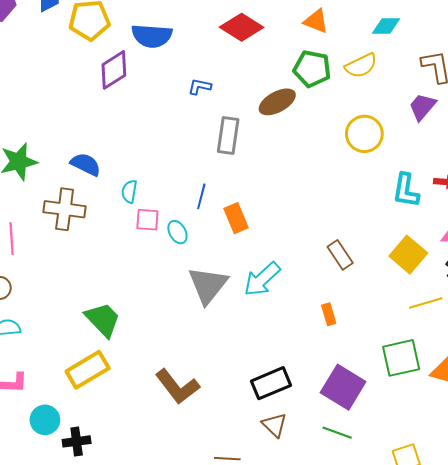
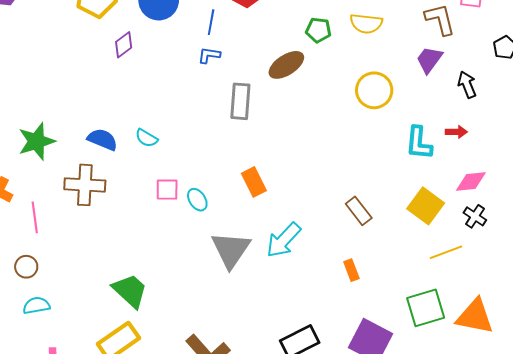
yellow semicircle: (361, 66) -> (366, 24), turned 36
green pentagon: (312, 69) -> (318, 30), size x0.7
purple diamond: (114, 70) -> (124, 45), size x0.7
cyan semicircle: (129, 191) -> (146, 138), moved, turned -65
blue line: (201, 196) -> (211, 22), moved

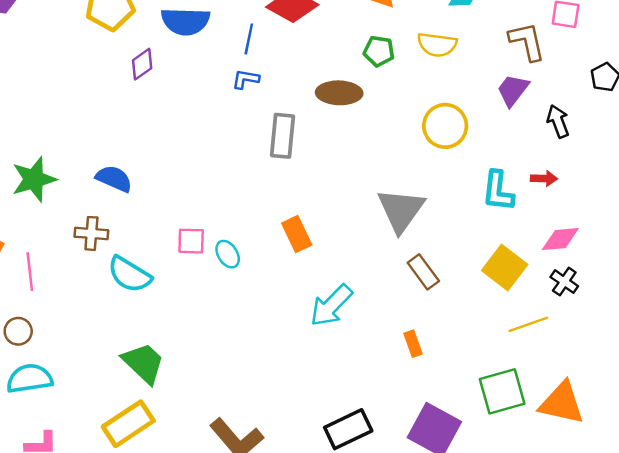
brown ellipse: (286, 65) -> (339, 93), turned 33
cyan semicircle: (146, 138) -> (129, 274), moved, size x1.6
brown cross: (85, 185) -> (91, 233), size x0.7
gray triangle: (231, 250) -> (401, 210), moved
cyan semicircle: (36, 305) -> (30, 379), size x1.4

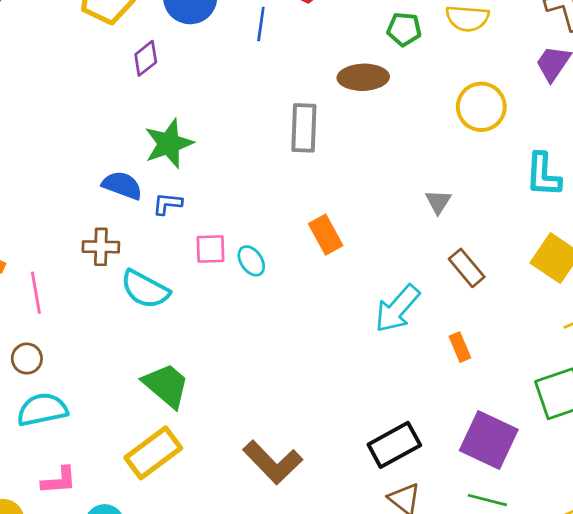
blue L-shape: (246, 79) -> (167, 204), moved
green star: (34, 179) -> (169, 144), moved
gray triangle: (401, 210) -> (438, 202), size x0.5
cyan arrow: (331, 305) -> (397, 309), moved

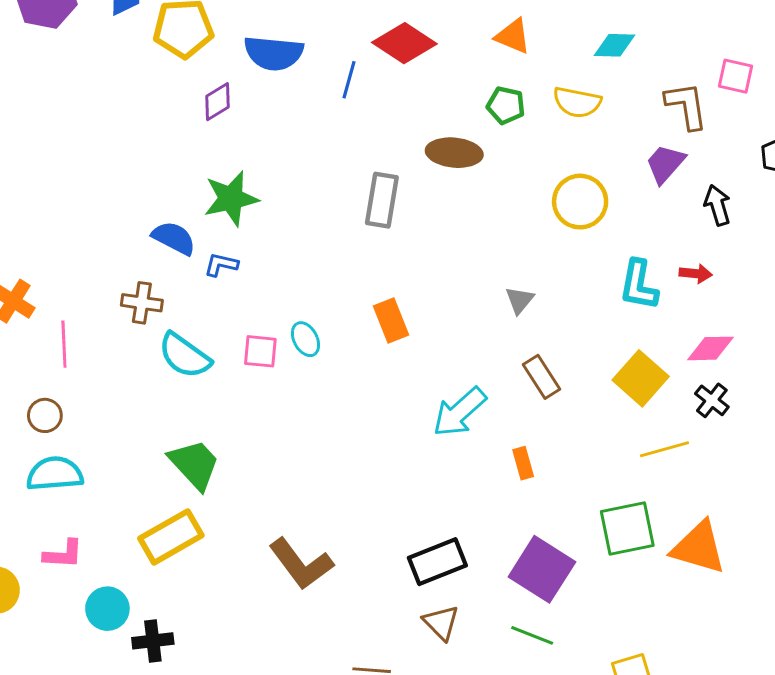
pink square: (210, 249) -> (260, 351), moved

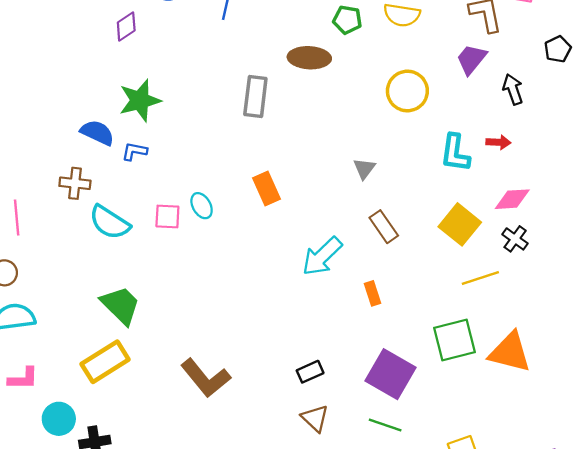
black rectangle: (437, 562) -> (310, 372), size x0.6

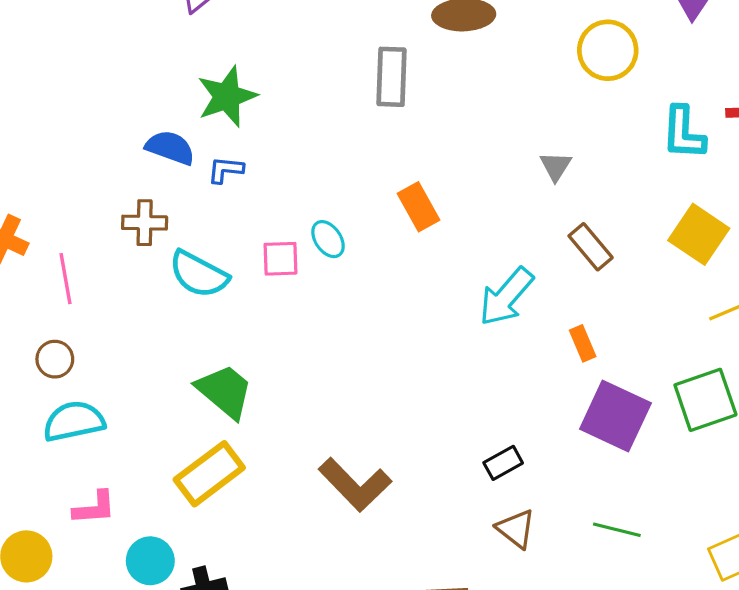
purple square: (390, 374) -> (615, 416), moved

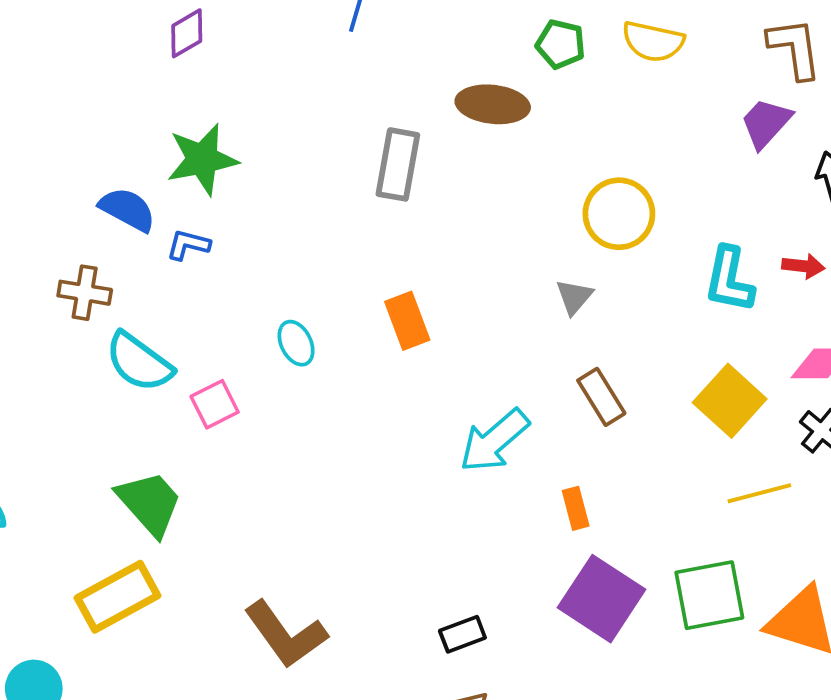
yellow circle: (608, 50) -> (619, 214), moved
pink square: (281, 259) -> (215, 404), moved, turned -33

